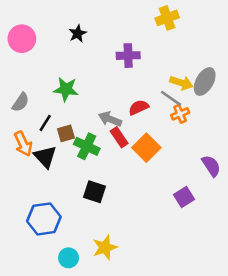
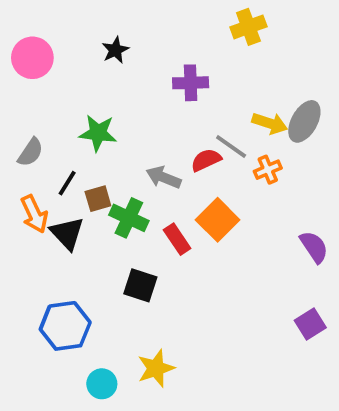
gray line: (171, 98) -> (231, 147), moved
red rectangle: (119, 137) -> (177, 239), moved
purple square: (184, 197) -> (310, 324), moved

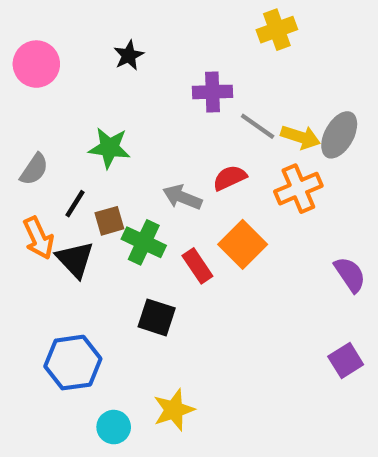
gray line: (231, 147) -> (258, 126), moved
orange cross: (268, 170) -> (298, 189), size x1.5

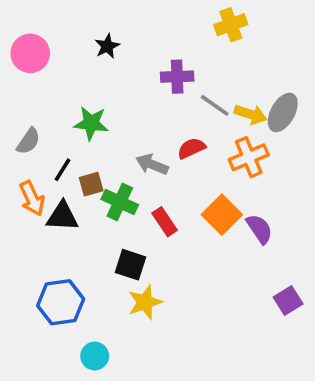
orange square: (243, 244) -> (222, 215), moved
black triangle: (75, 259) -> (62, 216), turned -44
purple semicircle: (350, 275) -> (259, 229), moved
yellow star: (174, 410) -> (145, 302), moved

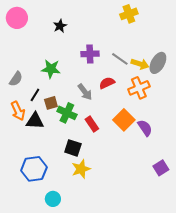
pink circle: (30, 53) -> (17, 18), moved
purple cross: (177, 77) -> (90, 54), moved
gray arrow: (152, 164) -> (85, 92), turned -150

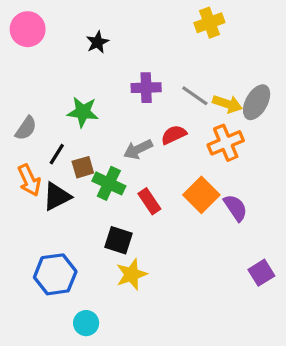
gray arrow: (85, 92) -> (138, 149), turned 102
black triangle: (35, 121) -> (57, 196), turned -30

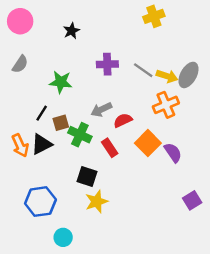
gray semicircle: (26, 128) -> (20, 64), moved
red semicircle: (174, 135) -> (123, 120), moved
orange arrow: (29, 180) -> (20, 145), moved

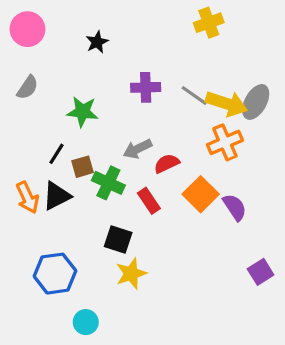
yellow arrow: (167, 76) -> (227, 104), size x1.4

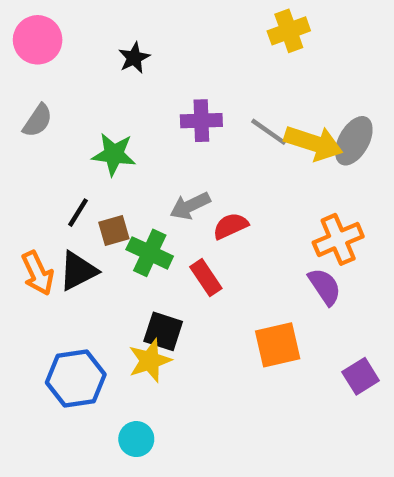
orange cross: (225, 142) -> (338, 239), moved
orange square: (201, 194) -> (278, 345), moved, turned 32
yellow star: (131, 274) -> (150, 361), moved
cyan circle: (86, 322) -> (136, 439), moved

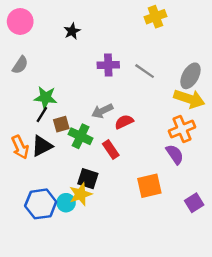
yellow arrow: (313, 143) -> (189, 99), moved
green star: (114, 154) -> (46, 98), moved
cyan circle: (136, 439) -> (66, 203), moved

